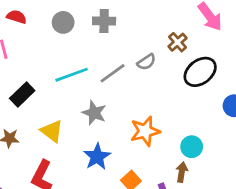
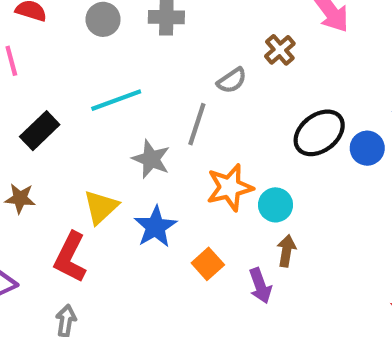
black ellipse: (200, 72) -> (319, 133), moved
gray line: (113, 73) -> (197, 124), moved, turned -36
yellow triangle: (52, 131) -> (101, 207), moved, turned 40
cyan circle: (192, 147) -> (276, 205), moved

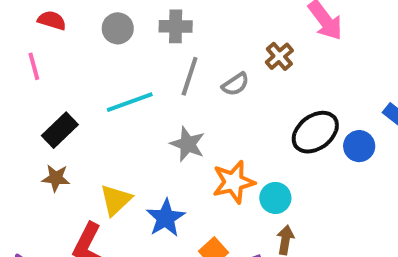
gray line: (197, 124) -> (190, 76), moved
gray star: (151, 159) -> (188, 144), moved
brown star: (20, 198) -> (56, 178), moved

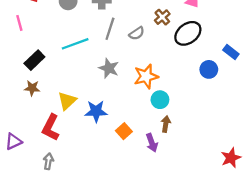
black ellipse: (315, 132) -> (188, 33), moved
orange star: (233, 182) -> (146, 76), moved
blue star: (166, 218) -> (96, 111), turned 30

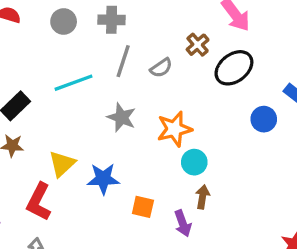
orange square: (124, 131) -> (143, 207), turned -35

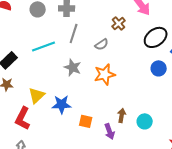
gray semicircle: (161, 68) -> (102, 44), moved
black ellipse: (234, 68) -> (156, 37), moved
cyan circle: (194, 162) -> (145, 121), moved

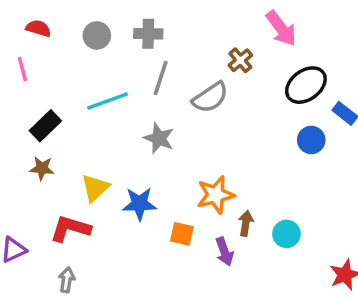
gray semicircle: (102, 44) -> (210, 97), size x1.5
orange star: (105, 74) -> (216, 195), moved
red L-shape: (23, 118) -> (70, 229), turned 80

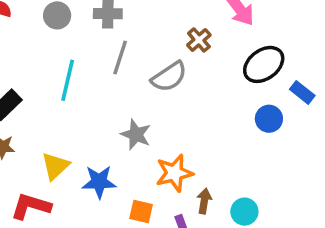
cyan line: (107, 101) -> (68, 80), turned -57
gray star: (159, 138) -> (136, 135), moved

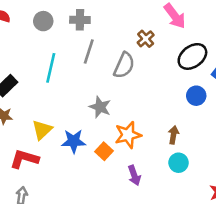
gray semicircle: (169, 77) -> (124, 65), turned -32
brown arrow: (204, 201) -> (173, 135), moved
orange square: (141, 212) -> (104, 151), moved, turned 30

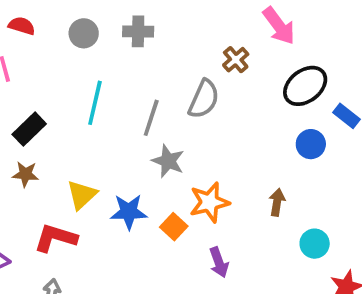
gray line: (89, 51) -> (151, 118), moved
cyan circle: (179, 163) -> (315, 244), moved

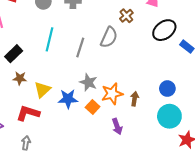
blue circle: (311, 144) -> (167, 89), moved
gray star: (168, 161) -> (88, 82), moved
brown star: (25, 174) -> (20, 78), moved
brown arrow: (277, 202) -> (135, 99), moved
cyan circle: (315, 244) -> (169, 116), size x1.5

